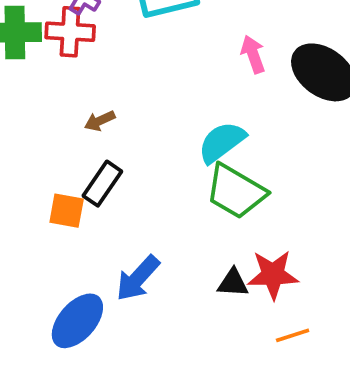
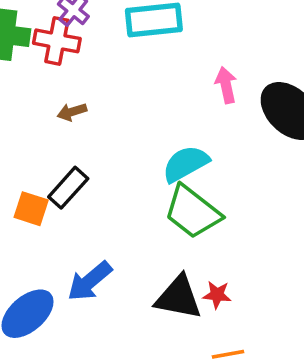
brown arrow: (100, 121) -> (72, 112), moved
red star: (273, 275) -> (217, 295), size x0.6
black triangle: (233, 283) -> (179, 297), size x1.6

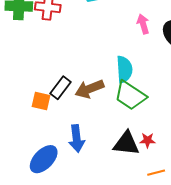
brown arrow: (72, 112) -> (90, 89), moved, size x1.8
cyan semicircle: (186, 164) -> (124, 69), turned 120
blue arrow: (90, 281) -> (77, 138), turned -52

